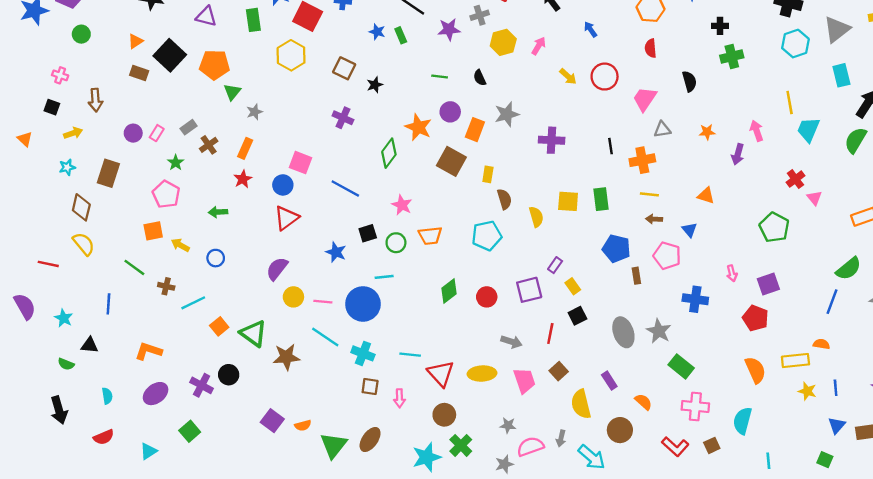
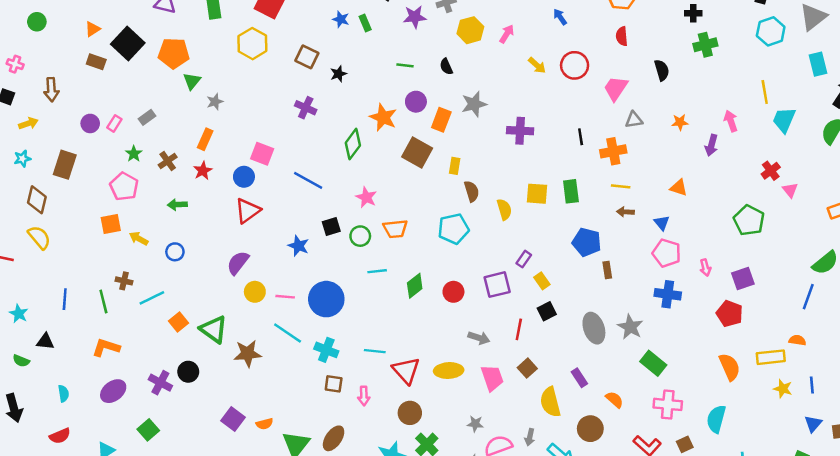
brown cross: (209, 145) -> (168, 161), moved
pink pentagon: (667, 256) -> (667, 253), moved
green line: (134, 267) -> (103, 301), moved, turned 40
cyan line: (384, 277) -> (377, 271), moved

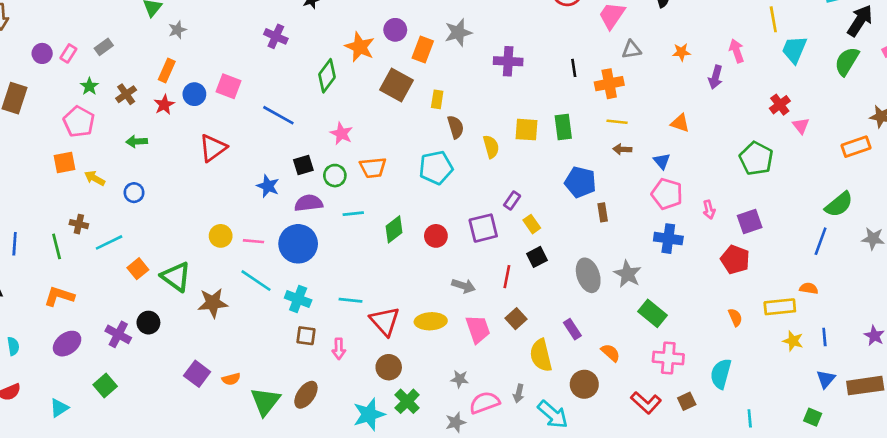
blue circle: (244, 177) -> (194, 94), moved
purple semicircle: (238, 263) -> (309, 203), moved, turned 45
orange semicircle: (730, 367) -> (735, 317), size x0.6

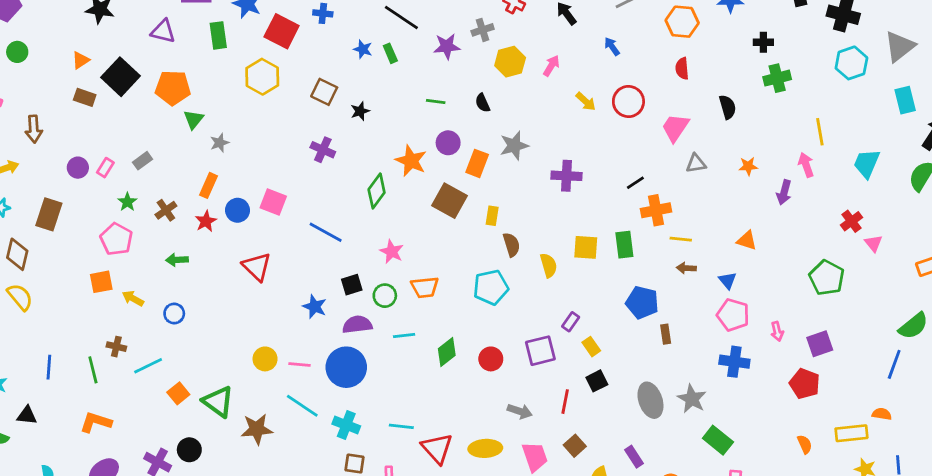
yellow line: (773, 19) -> (820, 132), moved
black line: (574, 68) -> (635, 183), turned 66
orange cross: (609, 84) -> (656, 210), moved
red triangle: (213, 148) -> (257, 267), turned -40

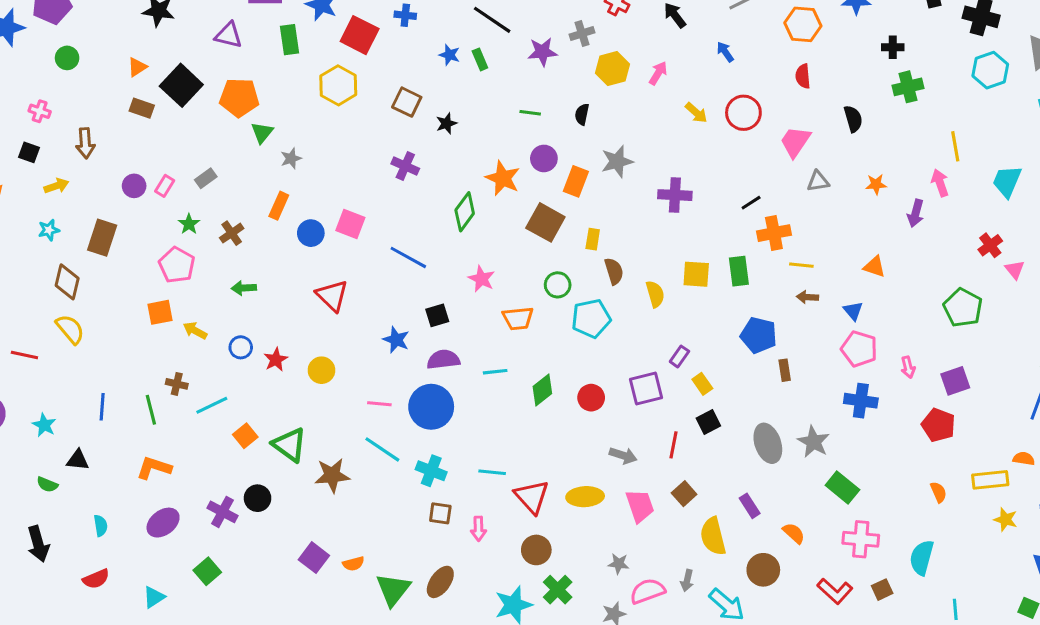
black semicircle: (483, 103) -> (582, 114), turned 36
red star: (206, 221) -> (276, 360), moved
green circle: (385, 296) -> (558, 285), moved
yellow circle: (265, 359) -> (321, 370), moved

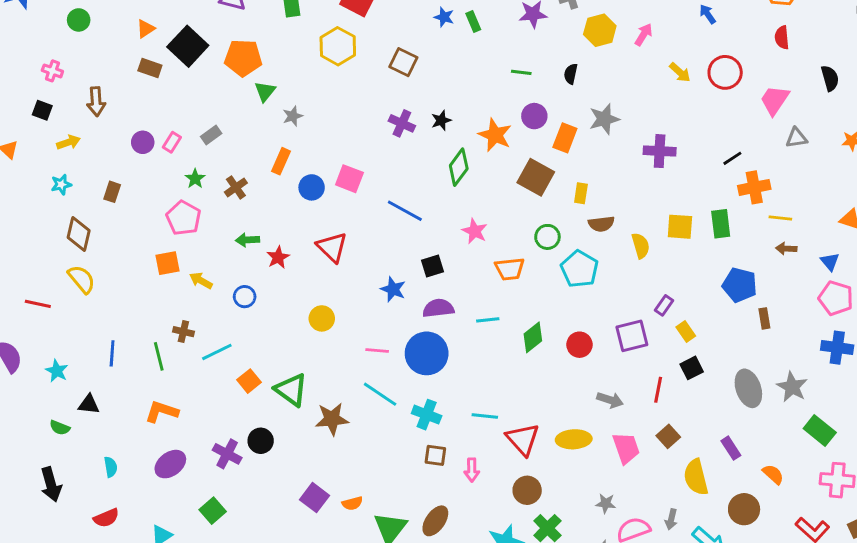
black star: (446, 123) -> (441, 120), moved
brown rectangle: (102, 238) -> (112, 192), size x0.6
brown semicircle: (614, 271) -> (601, 224), turned 100
cyan pentagon: (591, 318) -> (579, 269), turned -30
red star: (276, 360) -> (278, 257), moved

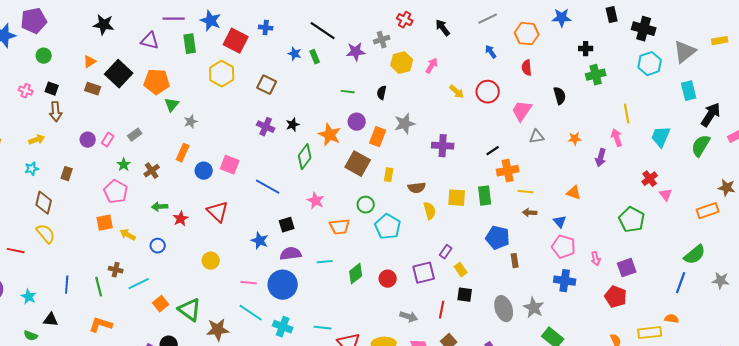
blue arrow: (708, 14) -> (491, 52), moved
black square: (42, 110) -> (52, 89), moved
brown semicircle: (601, 224) -> (417, 188), moved
black square: (692, 368) -> (465, 295), turned 35

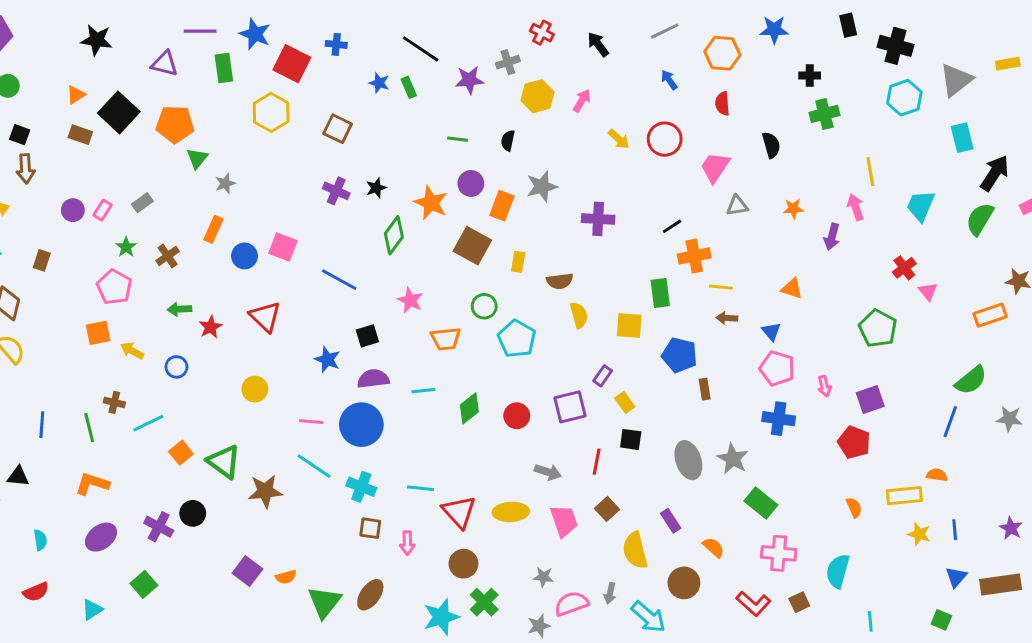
yellow square: (457, 198) -> (629, 325), moved

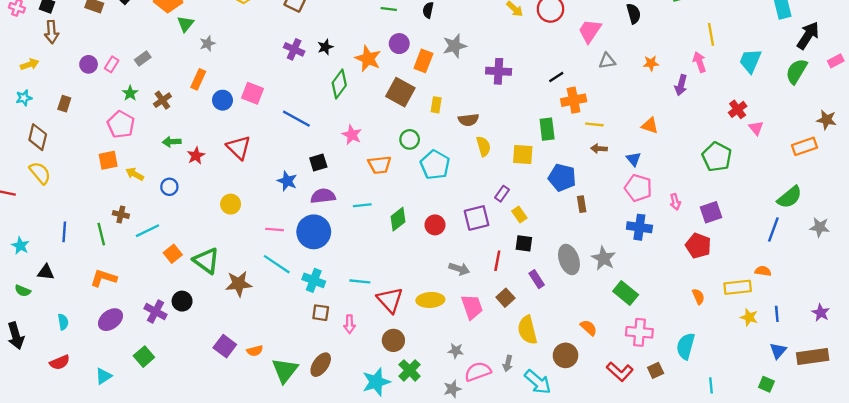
purple rectangle: (671, 521) -> (537, 279), moved

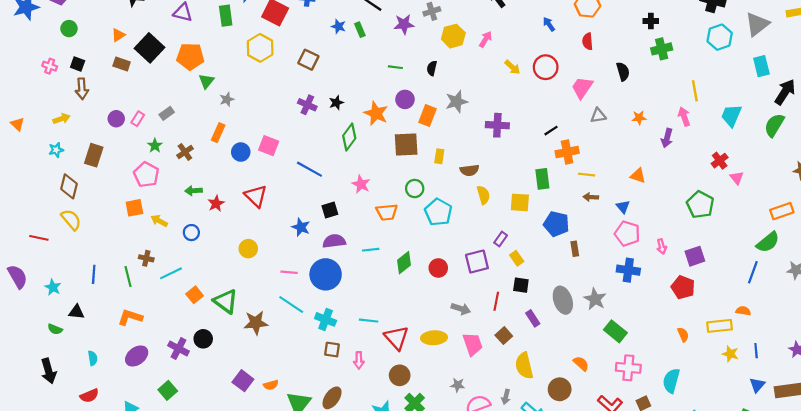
brown square: (400, 92) -> (406, 144), turned -32
brown rectangle: (64, 104) -> (94, 155), size x1.5
orange rectangle: (805, 146) -> (782, 211), moved

